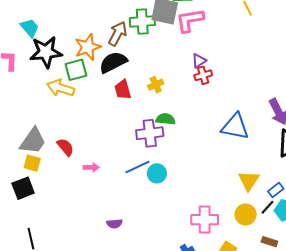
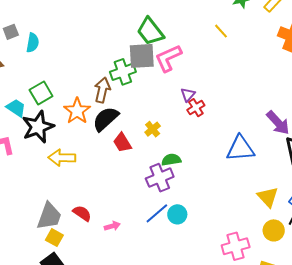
green square: (76, 70) -> (41, 93), moved
yellow square: (32, 163) -> (54, 238), turned 30

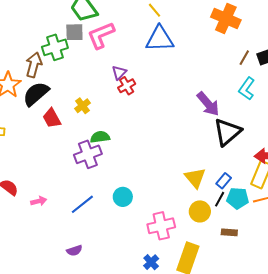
gray square: (142, 56) -> (74, 32), size x0.7
blue triangle: (240, 148) -> (160, 39), moved
blue line: (157, 213) -> (82, 204), moved
cyan circle: (177, 214) -> (123, 197), moved

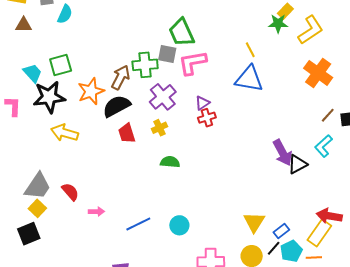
black triangle: (227, 132) -> (297, 164), moved, size x0.7
purple cross: (88, 154) -> (163, 97), moved, turned -32
cyan pentagon: (238, 198) -> (291, 251), turned 30

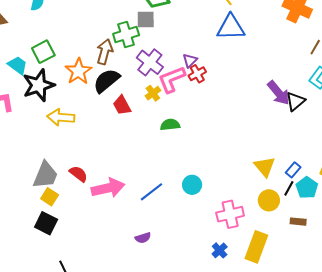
pink L-shape: (192, 63) -> (172, 79), moved
pink arrow: (96, 212) -> (108, 188), size x2.0
black square: (29, 234) -> (46, 223), turned -30

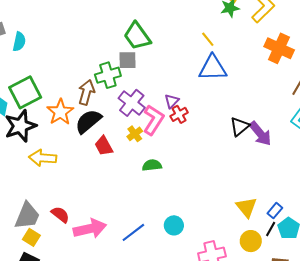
green square: (43, 52) -> (25, 92), size x1.4
pink L-shape: (172, 79) -> (153, 120), turned 144
black triangle: (295, 101) -> (240, 127), moved

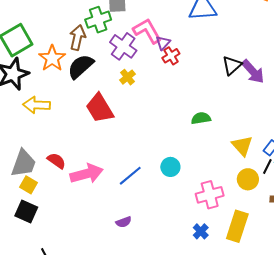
pink L-shape: (153, 120) -> (147, 31), moved, turned -60
red trapezoid: (104, 146) -> (100, 108), moved, size x1.5
green semicircle: (152, 165) -> (201, 118), moved

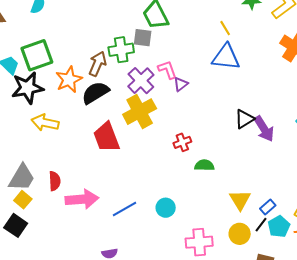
pink L-shape: (147, 31) -> (167, 70), size x0.7
red cross: (171, 56) -> (182, 142), moved
yellow cross: (127, 77) -> (140, 112), size x2.0
red semicircle: (56, 161) -> (55, 181), turned 42

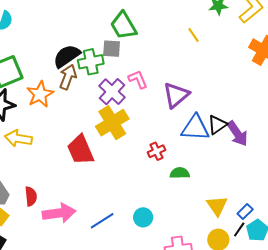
blue triangle: (226, 57) -> (195, 128), moved
purple triangle: (181, 84) -> (176, 95), moved, size x1.8
black semicircle: (95, 93) -> (67, 56), moved

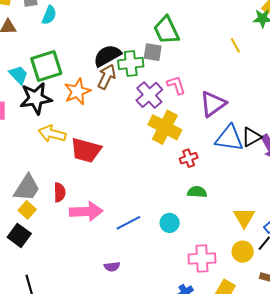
yellow cross: (112, 123) -> (165, 127), moved, turned -36
red trapezoid: (80, 150) -> (86, 150), moved, turned -56
green semicircle: (180, 173) -> (197, 192), moved

